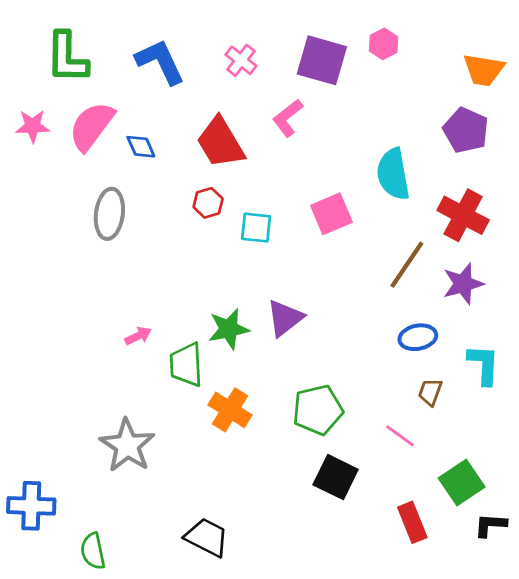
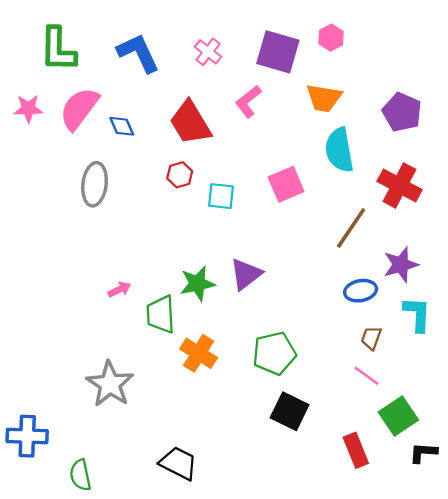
orange trapezoid: (484, 70) -> (324, 98), moved
purple star: (463, 284) -> (401, 265), moved
pink line: (400, 436) -> (366, 376), moved

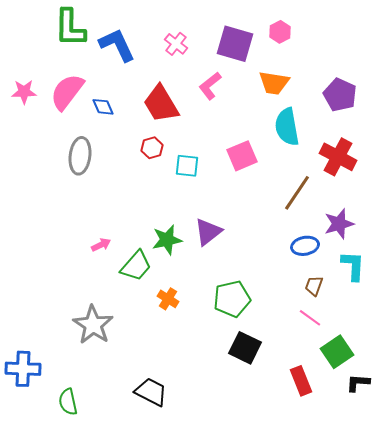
green L-shape: (58, 49) -> (70, 28), moved
green trapezoid: (161, 314) -> (136, 266), turned -136
orange cross: (199, 353) -> (168, 299), size x0.7

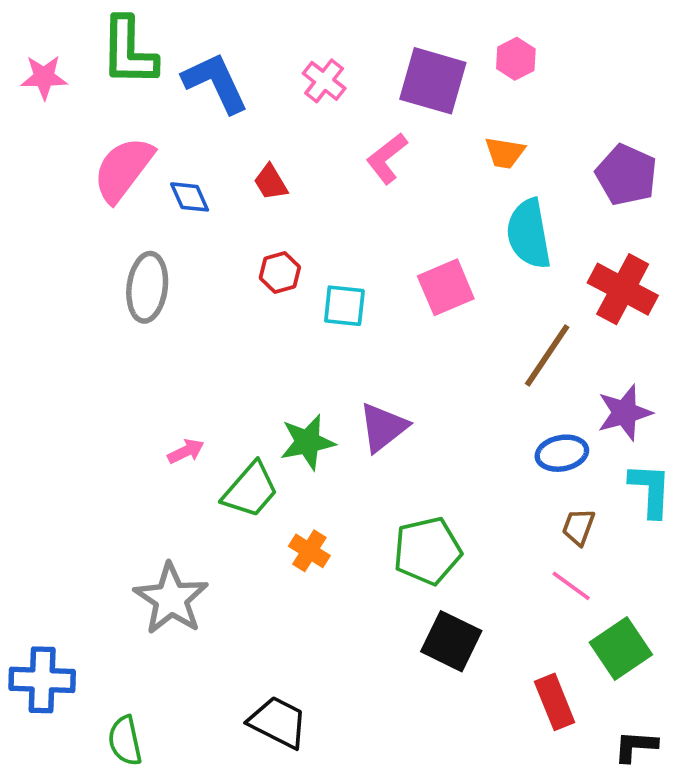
orange trapezoid: (274, 83) -> (505, 153), size x0.7
pink star: (24, 92) -> (44, 77), moved
red trapezoid: (161, 104) -> (271, 182), moved, size x0.5
black L-shape: (358, 383) -> (636, 746), moved

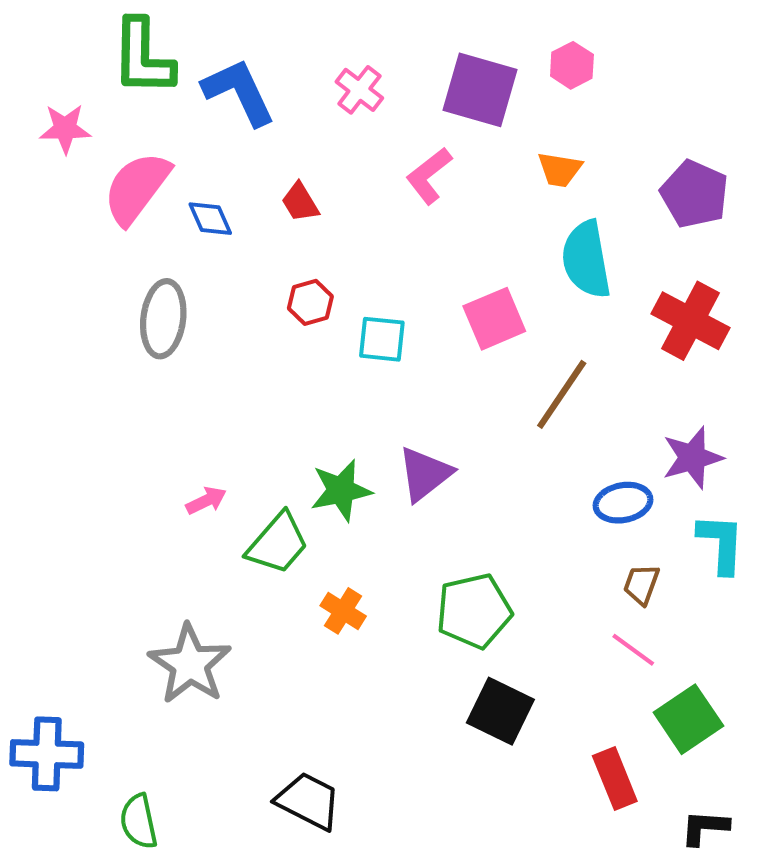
pink star: (44, 77) -> (65, 129), moved
brown line: (547, 355) -> (562, 394), moved

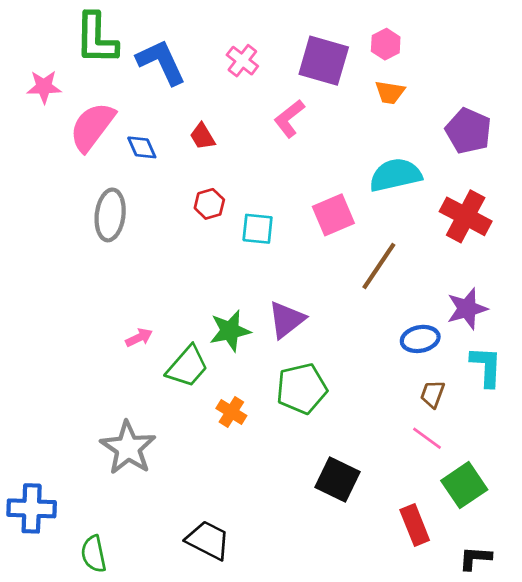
orange trapezoid: (560, 170) -> (390, 92), moved
cyan semicircle: (586, 259) -> (395, 175), turned 87
green pentagon: (474, 611) -> (302, 389), moved

